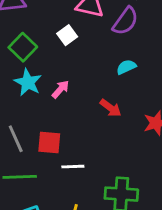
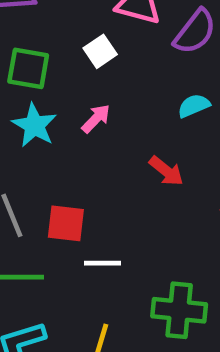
green square: (23, 47) -> (28, 68), turned -36
pink arrow: (60, 89) -> (96, 119), moved

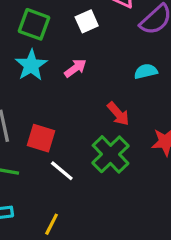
white line: (102, 263) -> (62, 171), turned 30
green cross: (179, 310) -> (111, 154), moved, turned 30

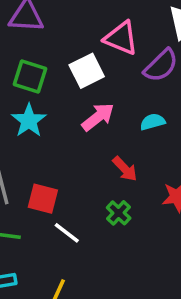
white square: (87, 21) -> (87, 71), size x1.4
pink arrow: (75, 68) -> (98, 117), moved, size x1.4
green cross: (111, 154) -> (119, 213), size x0.6

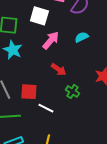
white square: (87, 71) -> (39, 16), turned -36
red arrow: (125, 169) -> (59, 69), moved

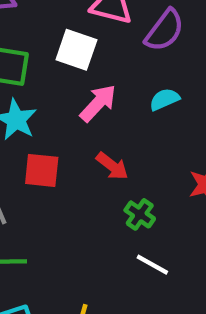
red square: (29, 92) -> (42, 170), moved
white line: (46, 108) -> (152, 265), moved

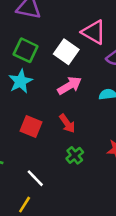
red square: (42, 170) -> (31, 126), moved
white line: (152, 265) -> (35, 178), moved

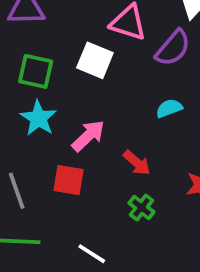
pink arrow: (70, 86) -> (88, 136), moved
red arrow: (67, 123) -> (137, 163), moved

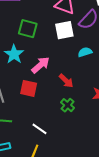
white square: (95, 60) -> (64, 30), moved, turned -36
green square: (36, 71) -> (28, 29), moved

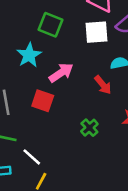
red arrow: (66, 81) -> (103, 85), moved
white line: (40, 129) -> (32, 157), moved

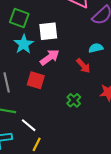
green square: (50, 25) -> (19, 18), moved
white square: (97, 32) -> (48, 31), moved

